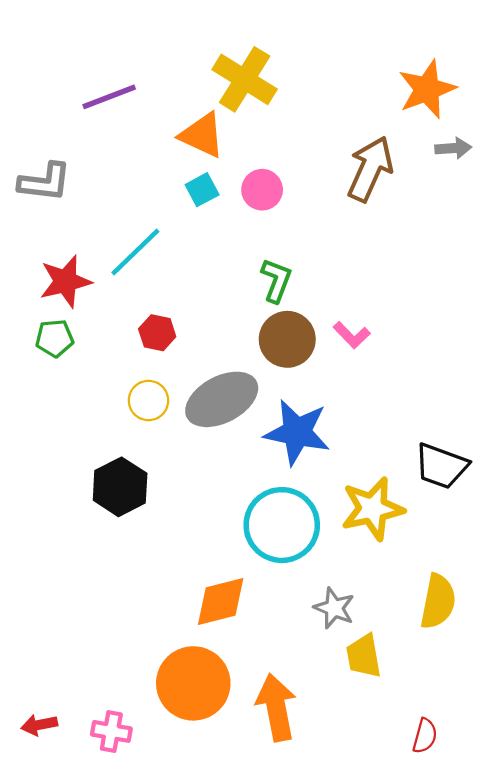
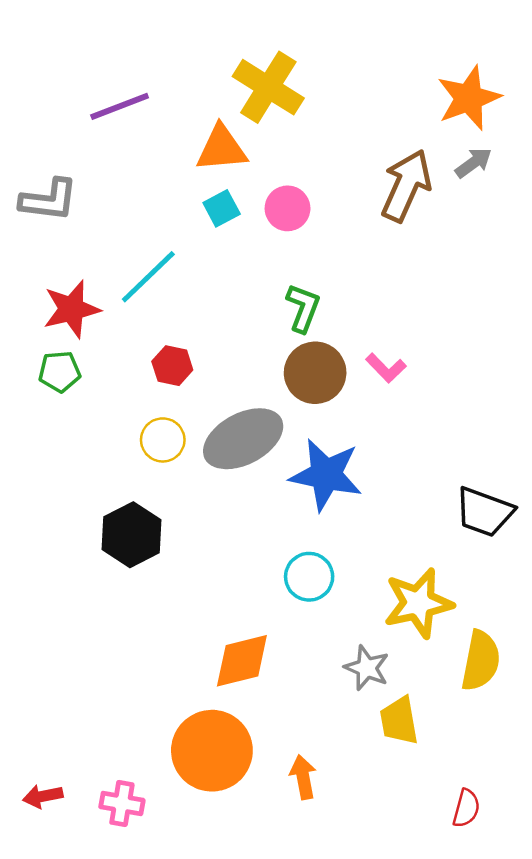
orange triangle: (202, 135) -> (222, 148), turned -30
gray arrow: (453, 148) -> (473, 163), moved, turned -32
yellow star: (372, 509) -> (418, 603), moved
cyan circle: (282, 525) -> (309, 577), size x0.6
orange arrow: (276, 707) -> (303, 777), size x0.6

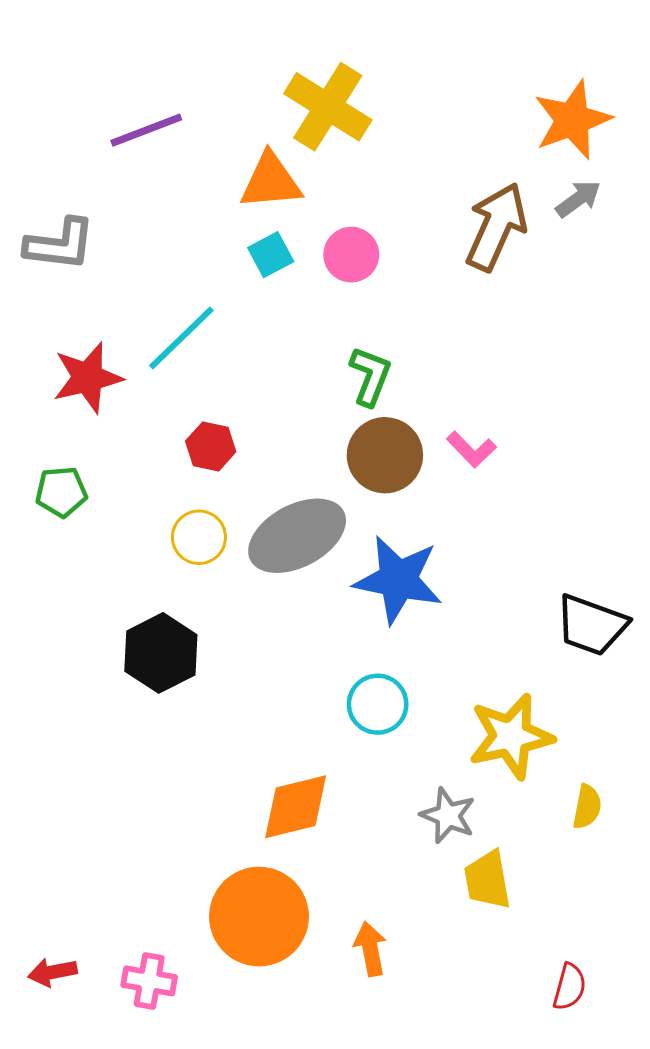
green pentagon: (60, 372) -> (61, 492), moved
yellow semicircle: (481, 661) -> (587, 807), size x0.6

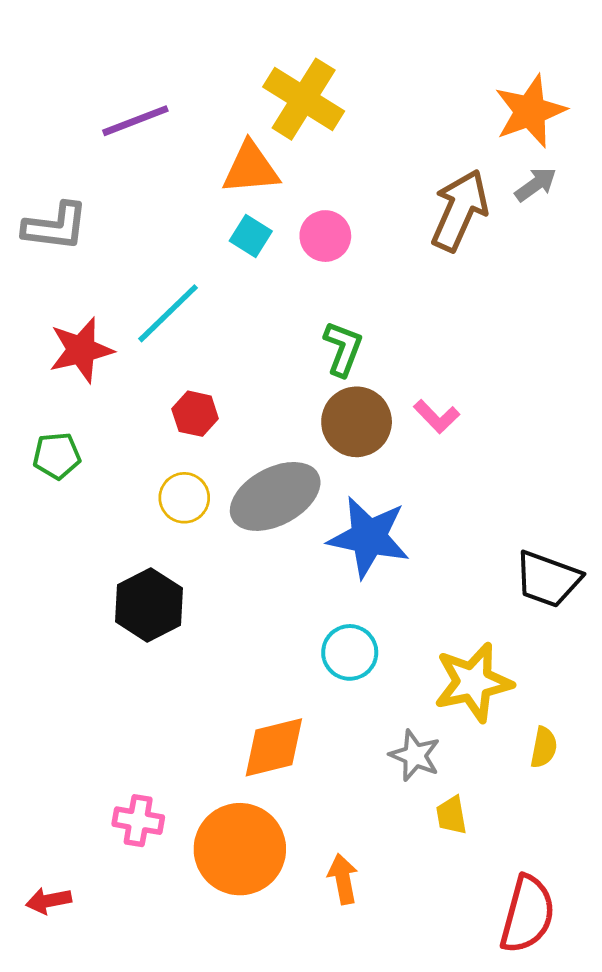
cyan square: (271, 255) -> (251, 236), turned -30
yellow trapezoid: (487, 880) -> (451, 815), size x0.7
pink cross: (149, 981) -> (138, 821), moved
red semicircle: (569, 987) -> (527, 914), size x1.8

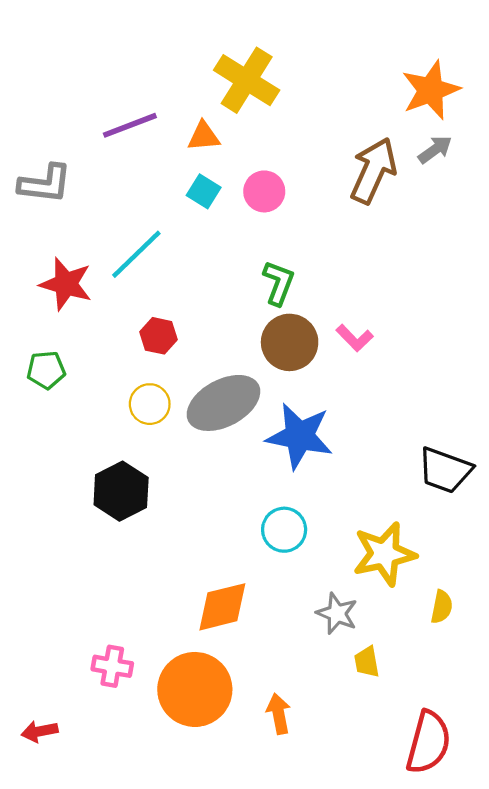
purple line: (135, 121) -> (130, 125), moved
orange triangle: (251, 168) -> (204, 136), size x0.7
red star: (81, 350) -> (66, 284), turned 30

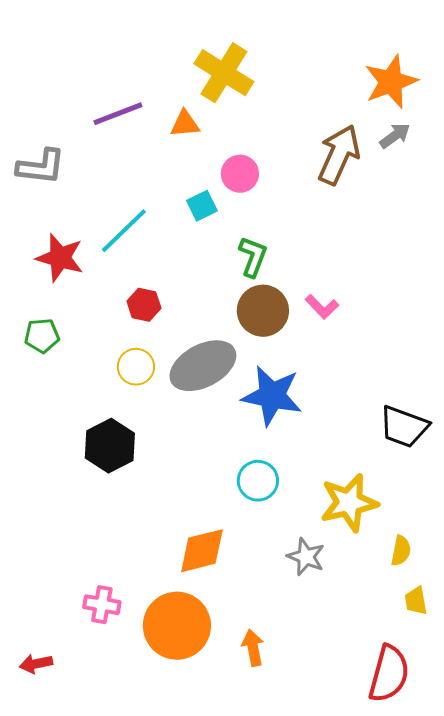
cyan square: (204, 191) -> (202, 206), moved, turned 32
yellow trapezoid: (367, 662) -> (416, 601), moved

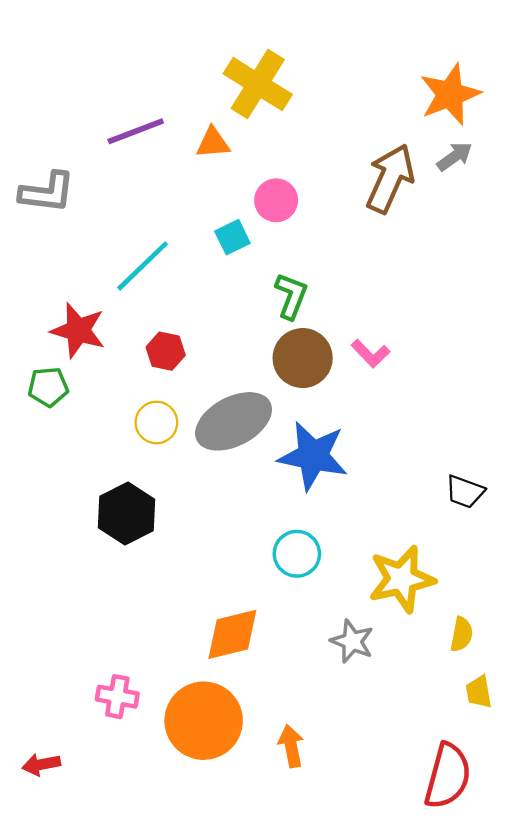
red star: (60, 258) -> (78, 330), moved
black trapezoid: (404, 427) -> (465, 492), size x0.7

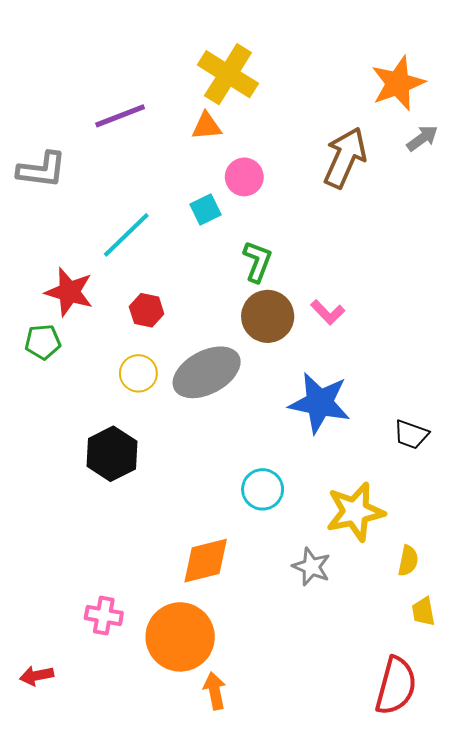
orange triangle: (213, 143) -> (207, 126), moved
gray arrow: (455, 157) -> (422, 138), moved
blue star: (313, 456) -> (320, 403), moved
orange arrow: (291, 746) -> (215, 691), moved

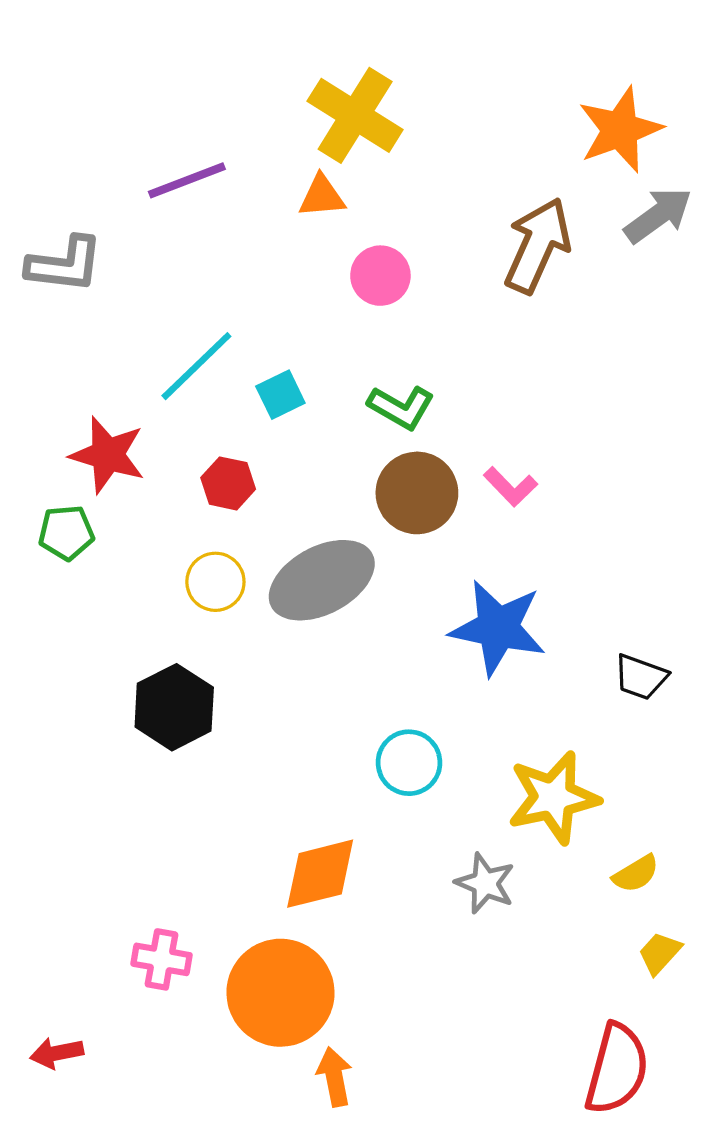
gray arrow: (422, 138) -> (658, 215), size x1.4
cyan square: (206, 210) -> (280, 395), moved
green L-shape: (257, 261) -> (401, 407), turned 99
yellow semicircle: (408, 561) -> (636, 874), turned 48
yellow trapezoid: (423, 611) -> (660, 953), turned 52

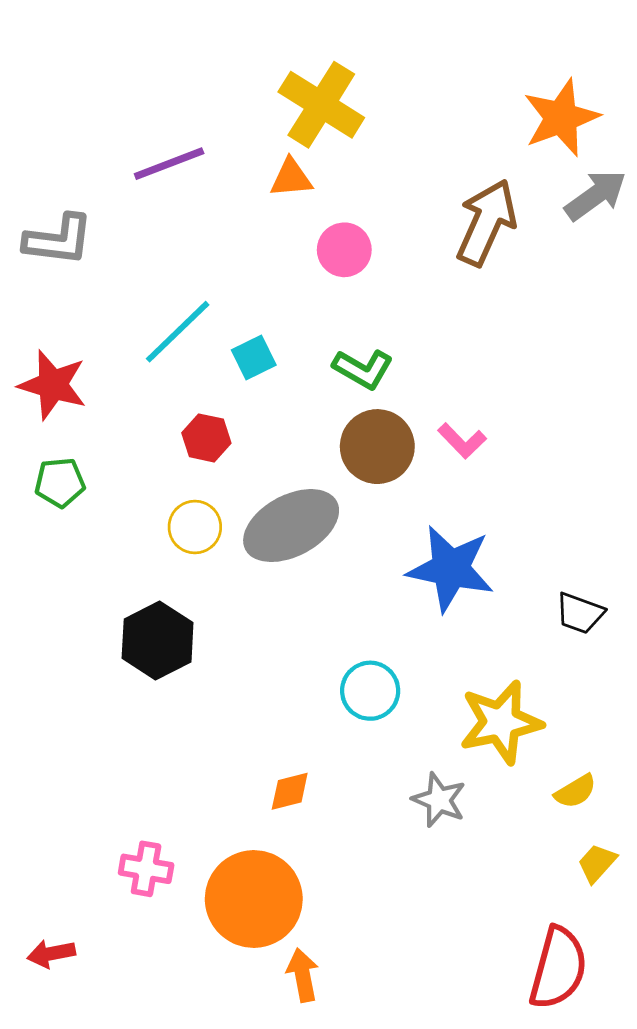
red star: (108, 455) -> (53, 385), moved
orange diamond: (320, 874) -> (290, 791), size x0.6

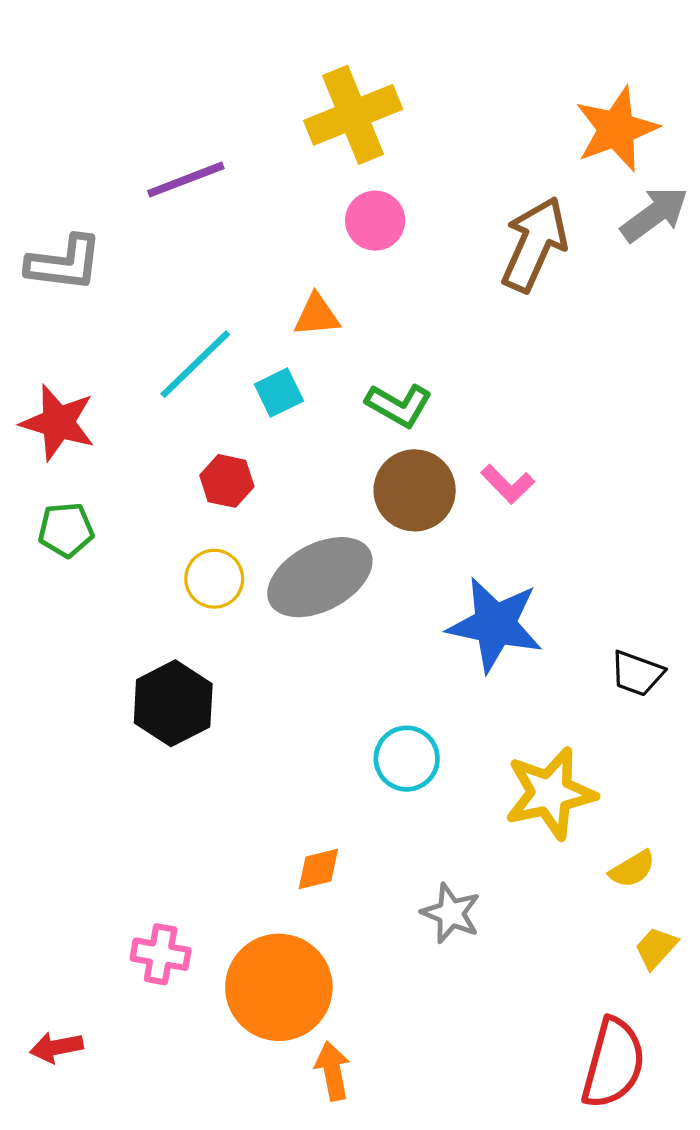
yellow cross: (321, 105) -> (353, 115), turned 36
orange triangle: (291, 178) -> (317, 315), moved
pink circle: (344, 250) -> (375, 221), moved
gray star: (439, 800) -> (451, 913), moved

